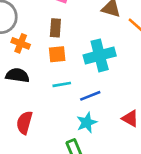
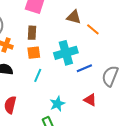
cyan line: (62, 84) -> (38, 75), turned -56
blue line: (90, 96) -> (84, 68), moved

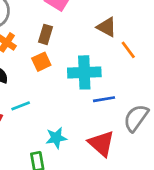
orange square: (34, 53) -> (41, 62), turned -32
cyan line: (38, 75) -> (21, 106), moved, turned 32
red triangle: (90, 100) -> (101, 143), size x1.5

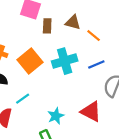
brown rectangle: (46, 34) -> (47, 26), moved
orange square: (41, 62) -> (30, 61), size x1.6
blue line: (104, 99) -> (96, 65), moved

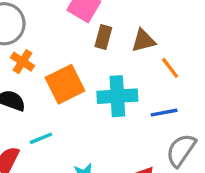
brown triangle: (73, 22) -> (143, 41), turned -42

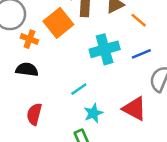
orange square: (65, 84) -> (58, 23), moved
cyan line: (41, 138) -> (79, 89), moved

